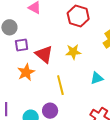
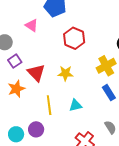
purple square: (22, 45) -> (15, 61), turned -32
cyan triangle: (97, 78) -> (75, 105), moved

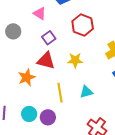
purple square: (15, 61) -> (49, 38), moved
red triangle: (36, 73) -> (46, 61), turned -30
cyan circle: (16, 134) -> (29, 114), moved

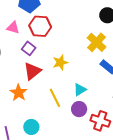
red hexagon: (83, 25) -> (40, 26), moved
red triangle: (46, 61) -> (32, 71), turned -36
purple circle: (48, 117) -> (79, 109), moved

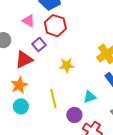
red triangle: (32, 71) -> (24, 60), moved
cyan triangle: (80, 90) -> (90, 97), moved
cyan circle: (31, 127) -> (21, 106), moved

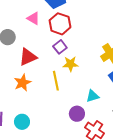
purple square: (39, 44) -> (60, 47), moved
yellow line: (53, 99) -> (56, 81), moved
cyan circle: (21, 106) -> (22, 122), moved

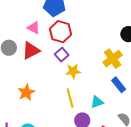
red triangle: (28, 57) -> (31, 51), moved
yellow line: (56, 81) -> (70, 98), moved

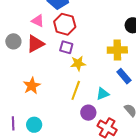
purple square: (62, 55) -> (66, 47), turned -32
yellow cross: (113, 59) -> (117, 50), turned 36
yellow line: (70, 98) -> (76, 90), turned 36

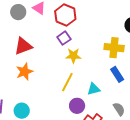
gray circle: (13, 41) -> (18, 12), moved
red triangle: (35, 44) -> (23, 46), moved
purple square: (66, 47) -> (64, 38), turned 32

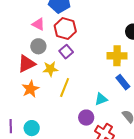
gray circle: (18, 12) -> (38, 46), moved
yellow star: (73, 56) -> (50, 69), moved
yellow line: (67, 82) -> (65, 87), moved

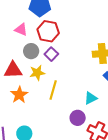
gray circle: (38, 46) -> (31, 51), moved
red triangle: (27, 64) -> (13, 70), turned 30

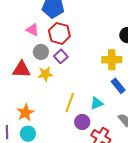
yellow line: (53, 90) -> (70, 103), moved
orange star: (19, 95) -> (25, 113), moved

